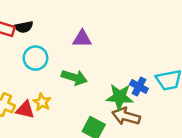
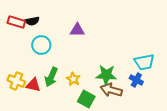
green arrow: (74, 77) -> (51, 77), moved, turned 96
blue cross: (139, 87) -> (136, 80), moved
yellow star: (42, 102) -> (73, 79), moved

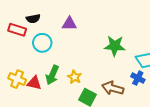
red rectangle: (16, 22) -> (17, 30), moved
purple triangle: (77, 30) -> (69, 24), moved
green star: (106, 75) -> (115, 46), moved

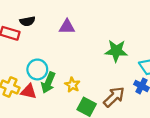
cyan circle: (42, 43) -> (37, 69), moved
brown arrow: (113, 88) -> (114, 97), turned 120

